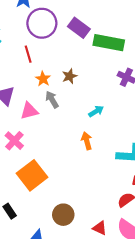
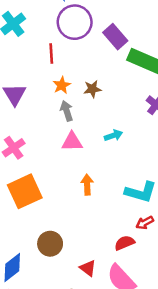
pink triangle: (29, 111) -> (72, 142), moved
orange arrow: (87, 141) -> (87, 185), moved

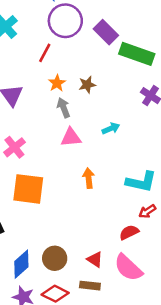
red line: (51, 54) -> (45, 53), turned 36
orange square: (25, 191) -> (28, 189), turned 36
brown circle: (50, 244) -> (55, 258), moved

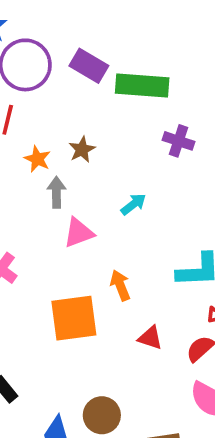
gray arrow: (64, 108) -> (56, 192), turned 36
orange square: (28, 189) -> (74, 318), moved
red triangle: (95, 259) -> (150, 338), moved

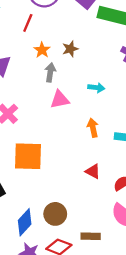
cyan arrow: (133, 204) -> (96, 88), turned 35
orange arrow: (120, 285) -> (93, 128), moved
orange square: (74, 318) -> (28, 156), moved

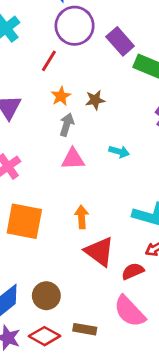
orange arrow: (93, 128) -> (82, 217), moved
red triangle: (93, 171) -> (100, 252), size x1.6

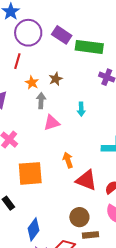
cyan arrow: (119, 152) -> (81, 109), turned 88
brown circle: (46, 296) -> (79, 217), moved

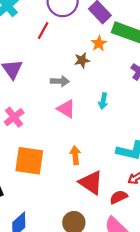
orange star: (32, 83) -> (99, 43), moved
gray arrow: (41, 101) -> (60, 81), turned 77
pink triangle: (52, 123) -> (66, 109), turned 36

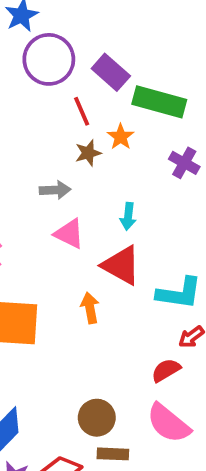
red line: (43, 31) -> (82, 111), moved, turned -48
orange star: (99, 43) -> (121, 137), moved
red triangle: (91, 182) -> (121, 265), moved

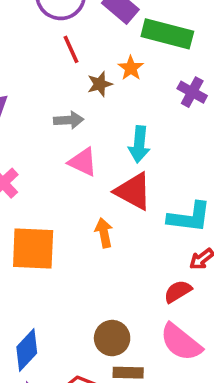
red line: (82, 111) -> (71, 49), moved
cyan arrow: (128, 216) -> (139, 144), size x1.4

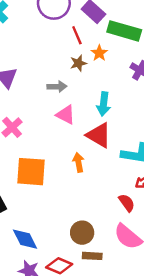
red line: (71, 49) -> (77, 35), moved
red semicircle: (178, 291) -> (127, 203), turned 84
blue diamond: (27, 350) -> (25, 239), turned -72

